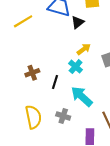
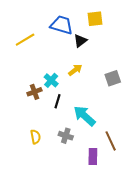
yellow arrow: (84, 49) -> (75, 70), moved
cyan cross: (76, 67) -> (51, 80), moved
yellow semicircle: (33, 117) -> (35, 137), size x0.6

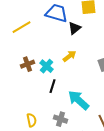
brown cross: (34, 92) -> (28, 64), moved

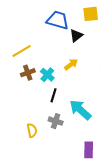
yellow line: (22, 27) -> (22, 51), moved
gray cross: (60, 119) -> (56, 121), moved

